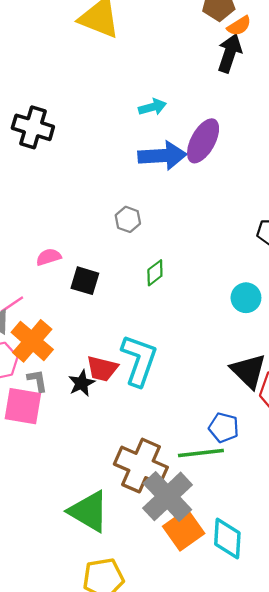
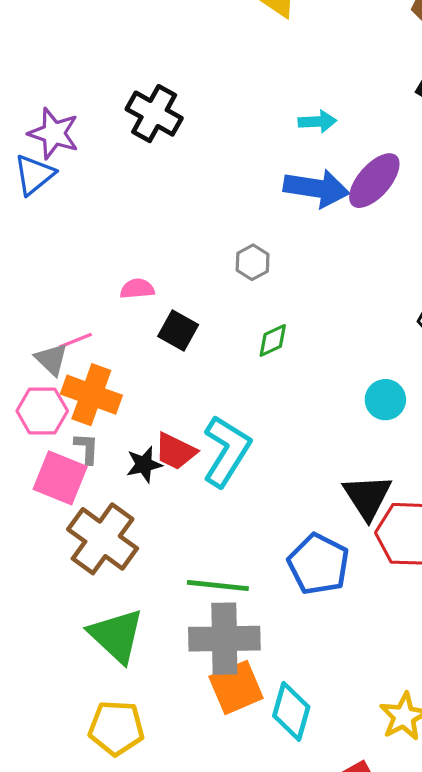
orange cross: (32, 341) -> (91, 395), turned -33
blue pentagon: (224, 428) -> (318, 564), size x1.5
green line: (201, 453) -> (218, 586), moved
brown cross: (141, 466) -> (103, 539), moved
gray cross: (167, 496) -> (224, 639), turned 30

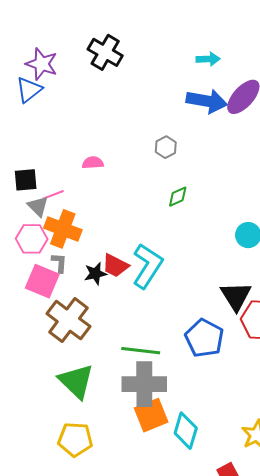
black square: (178, 331) -> (26, 180), moved, turned -35

